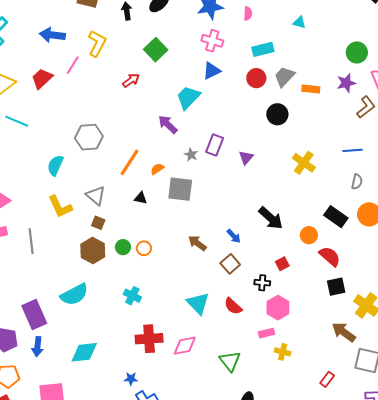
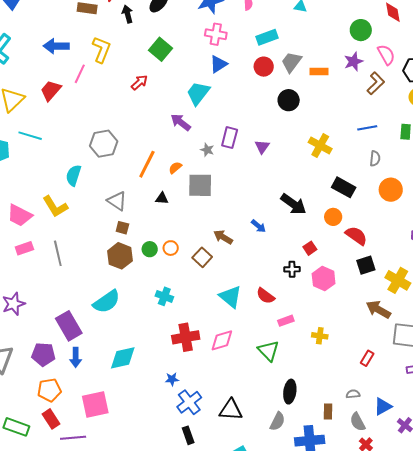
yellow L-shape: (60, 207) -> (55, 206), moved
black rectangle: (336, 217) -> (344, 187), moved
brown square: (230, 264) -> (202, 257), moved
pink hexagon: (278, 308) -> (324, 279), moved
pink rectangle: (267, 333) -> (286, 321), moved

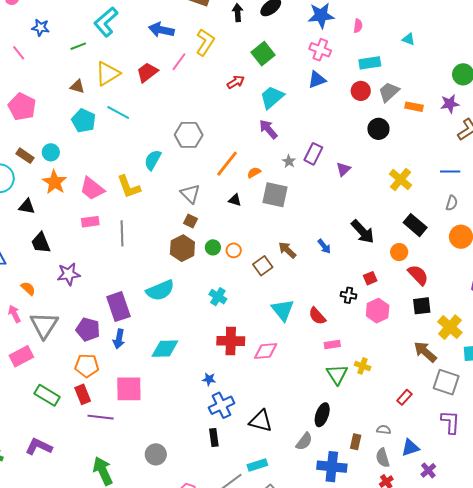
cyan trapezoid: (198, 93) -> (272, 97), moved
green triangle: (269, 351) -> (337, 374), moved

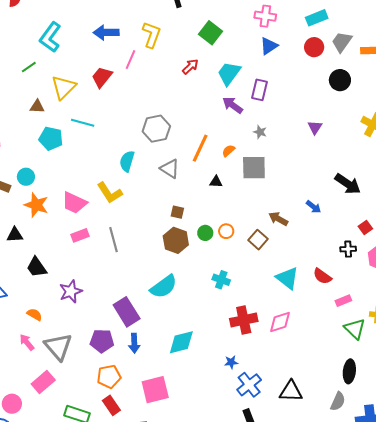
purple rectangle: (313, 154) -> (259, 90), moved
gray triangle: (190, 194) -> (170, 169), moved

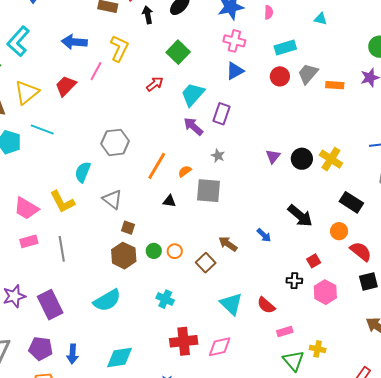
black circle: (340, 80) -> (302, 159), moved
gray triangle: (170, 169) -> (112, 199), moved
purple rectangle: (127, 312) -> (50, 305), moved

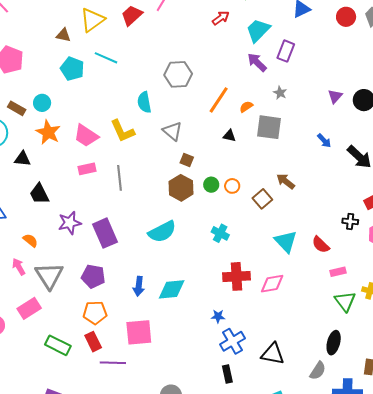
cyan semicircle: (83, 172) -> (144, 102), turned -35
blue arrow: (264, 235) -> (324, 141), moved
blue arrow: (72, 354) -> (139, 286), moved

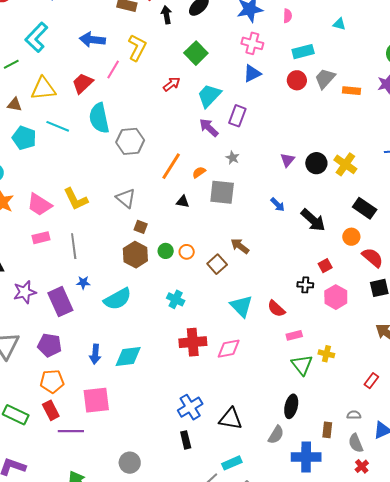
yellow triangle: (92, 20) -> (43, 89), turned 32
cyan semicircle: (144, 102) -> (99, 118), moved, size x1.4
blue star: (218, 316) -> (83, 283), moved

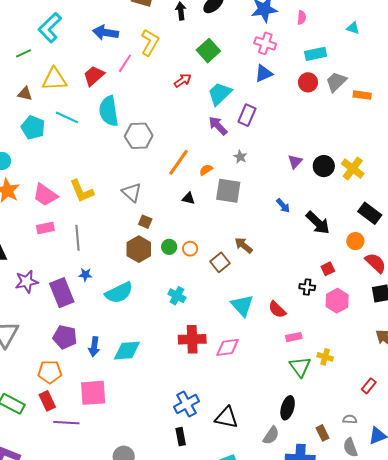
purple pentagon: (50, 345) -> (65, 337), moved
brown rectangle: (327, 430) -> (323, 433), turned -35

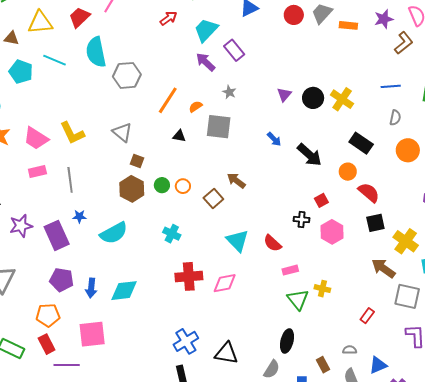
purple rectangle: (247, 115) -> (234, 50), turned -60

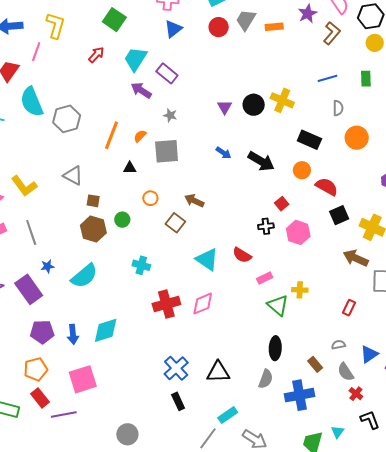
orange circle: (183, 186) -> (150, 198), moved

